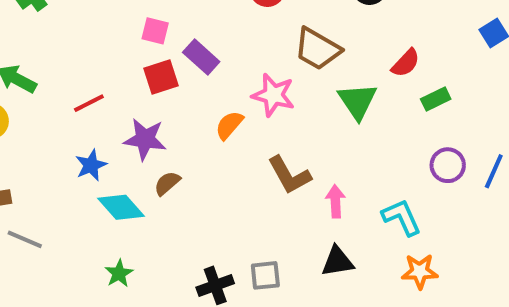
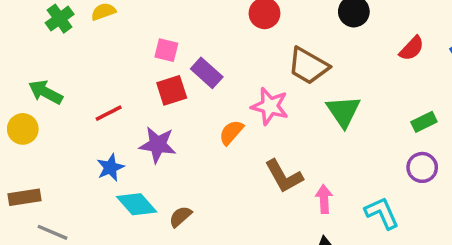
red semicircle: (406, 63) -> (412, 48), moved
green rectangle: (436, 99) -> (424, 122), moved
brown semicircle: (167, 183) -> (180, 217), moved

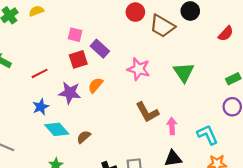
brown trapezoid: (308, 66) -> (162, 26), moved
orange semicircle: (231, 132) -> (96, 85), moved

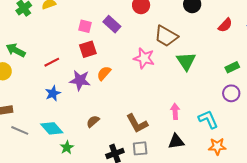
brown trapezoid: (162, 26) -> (166, 36), moved
purple rectangle: (100, 49) -> (112, 24), moved
brown L-shape: (147, 112) -> (137, 123), moved
cyan diamond: (57, 129) -> (52, 128), moved

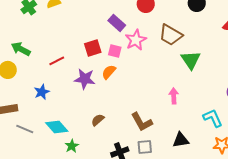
pink square: (85, 26) -> (115, 51), moved
pink star: (144, 58) -> (136, 40), moved, turned 30
blue star: (53, 93) -> (42, 92), moved
pink arrow: (175, 111) -> (174, 96), moved

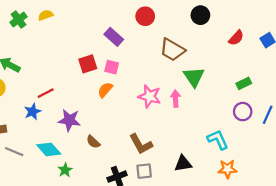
pink star: (136, 40) -> (150, 96), moved, turned -30
red line: (57, 61) -> (46, 93), moved
purple star: (85, 79) -> (69, 120), moved
pink arrow: (174, 96) -> (176, 99), moved
brown semicircle: (98, 120) -> (93, 142), turned -96

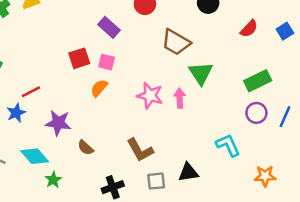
green rectangle: (244, 83) -> (258, 81), size x1.5
orange star: (227, 169) -> (265, 176), moved
gray square: (144, 171) -> (156, 181), moved

